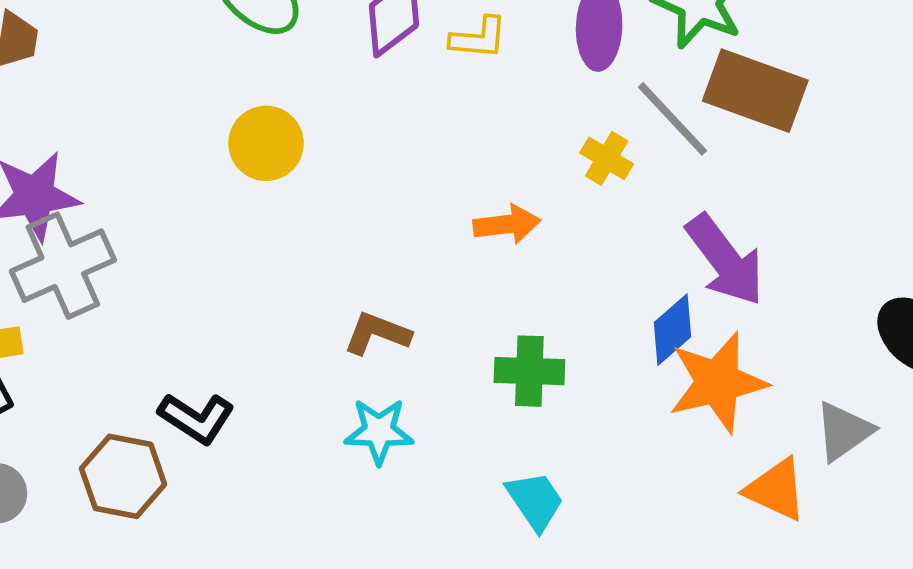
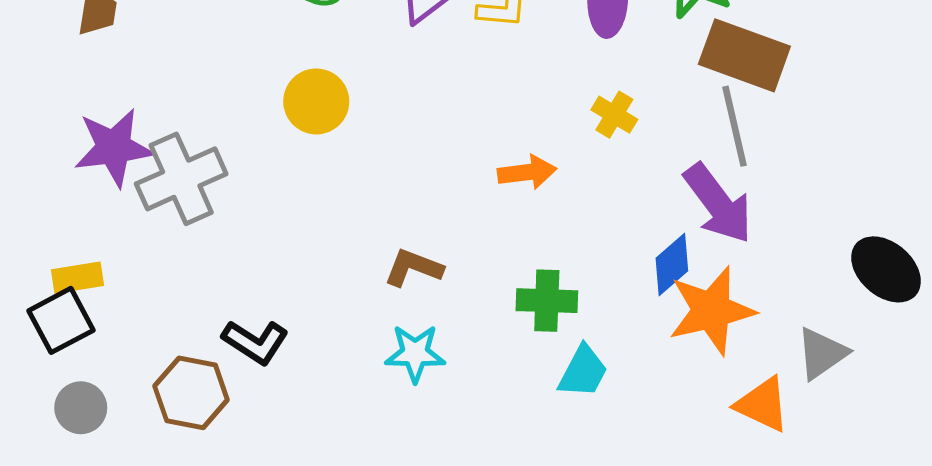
gray line: (672, 119) -> (735, 126), moved, turned 30
gray cross: (63, 266) -> (181, 179), moved
cyan trapezoid: (535, 501) -> (583, 372), moved, turned 62

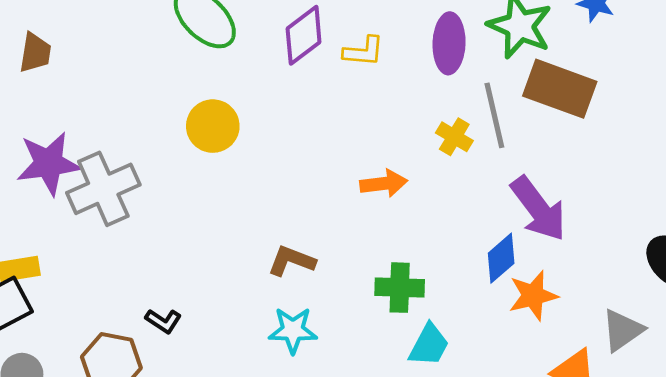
gray line: (735, 126) -> (494, 115), moved
orange star: (711, 311) -> (533, 296), size x0.7
black L-shape: (255, 342) -> (163, 321), size x0.7

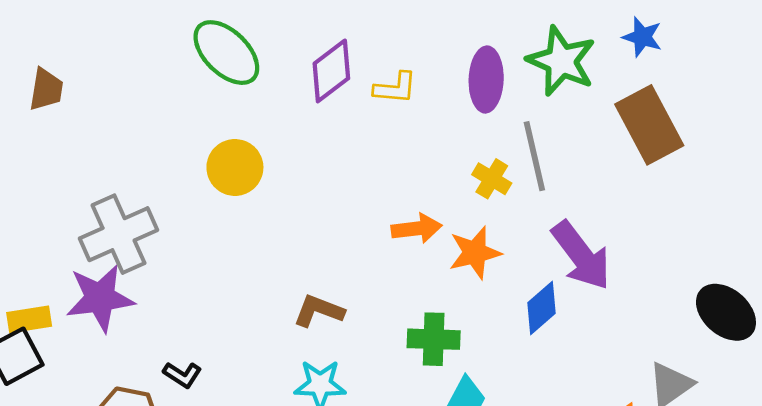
brown rectangle: (560, 89) -> (649, 125), moved, turned 42
purple star: (49, 163) -> (100, 298), moved
orange star: (533, 296) -> (475, 253), moved

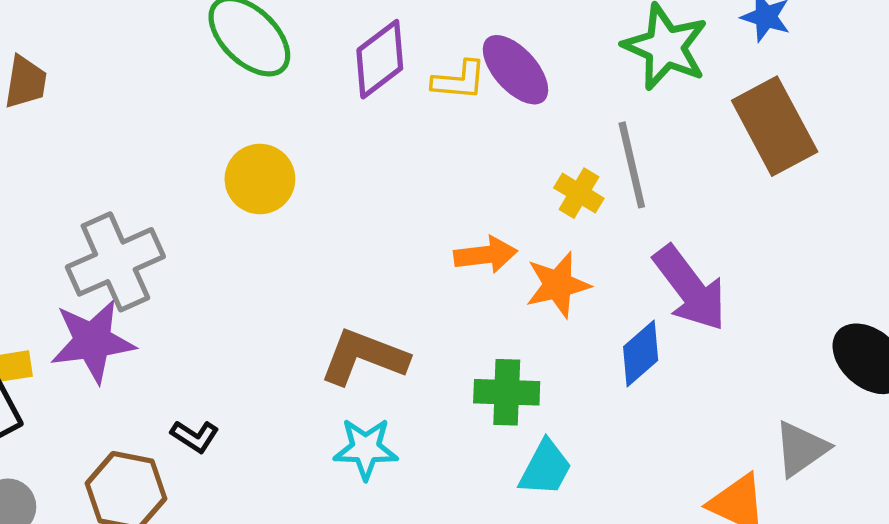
purple ellipse: (486, 79) -> (515, 70), moved, turned -44
brown L-shape: (319, 311) -> (364, 357), size x1.4

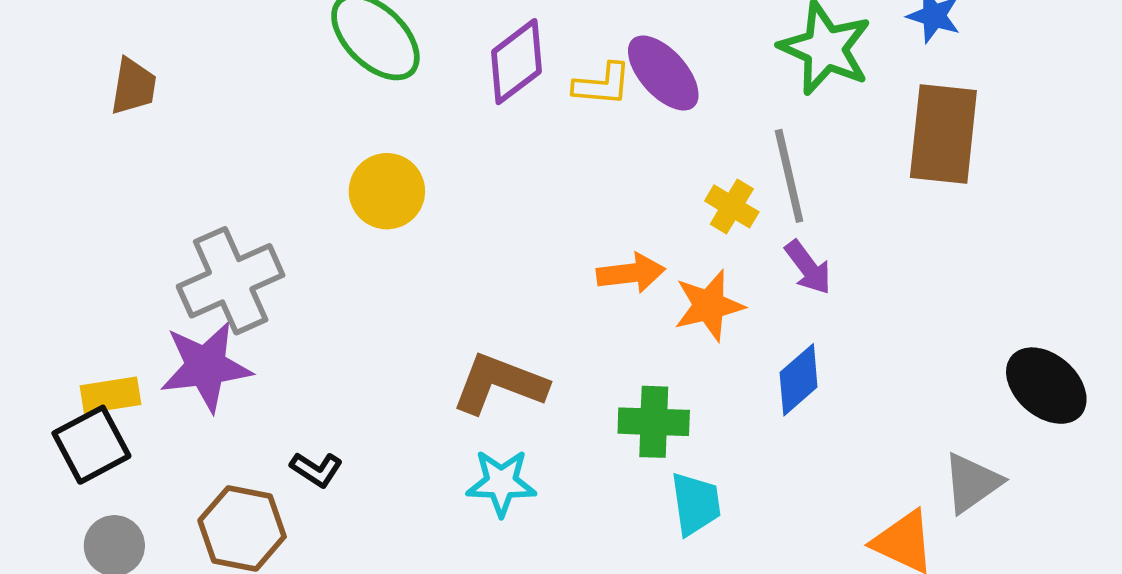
brown rectangle: (775, 126) -> (943, 134), turned 34
purple arrow: (690, 288) -> (808, 267), moved, size x0.6
cyan trapezoid: (545, 468) -> (696, 504), turned -36

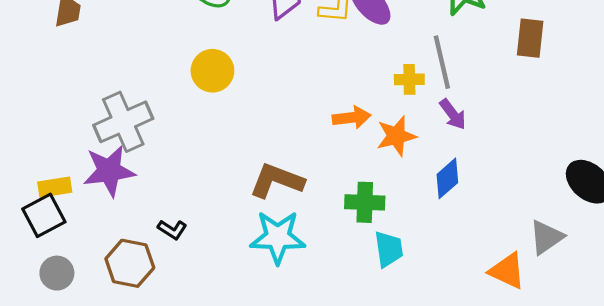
brown rectangle: (943, 134) -> (530, 38), size x0.7
yellow cross: (732, 206) -> (409, 79), turned -32
cyan star: (501, 483) -> (278, 237), size x1.4

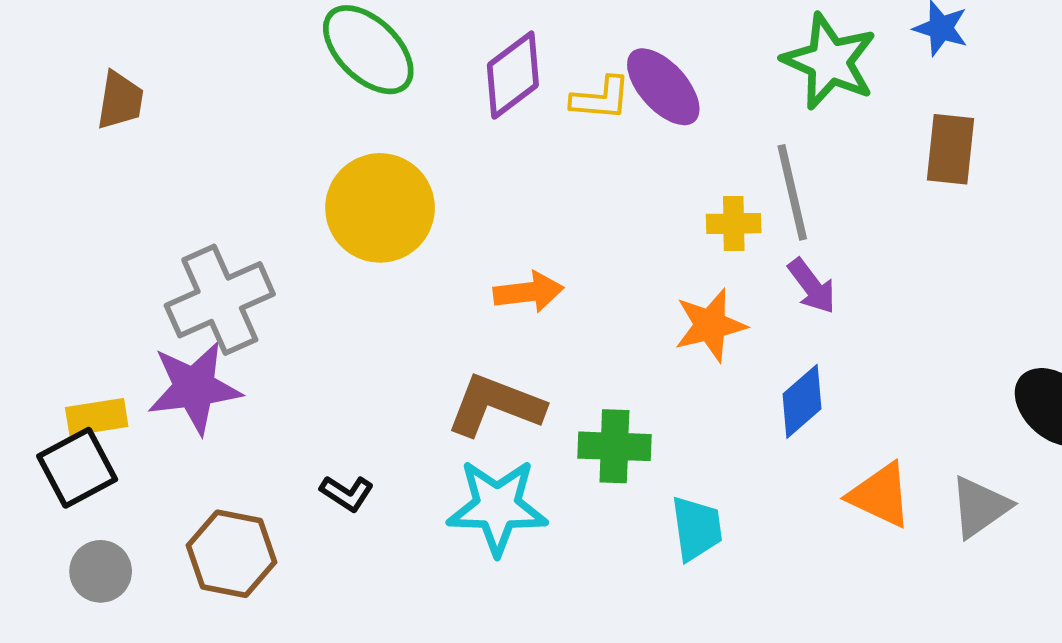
yellow circle: (212, 71) -> (380, 208), size x1.4
orange arrow: (352, 118) -> (528, 292), moved
green cross: (365, 202) -> (614, 446), moved
black L-shape: (172, 230) -> (347, 493), moved
orange triangle: (507, 271) -> (880, 495), moved

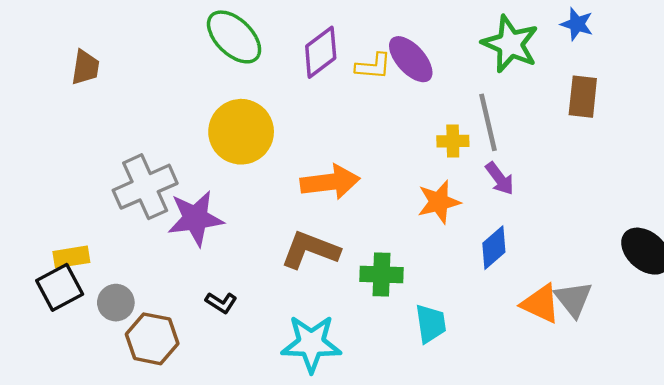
orange arrow: (528, 292) -> (330, 182), size x1.4
purple star: (194, 388) -> (195, 218), moved
cyan star: (497, 507) -> (311, 344), moved
gray triangle: (980, 507) -> (573, 299), moved, turned -33
gray circle: (101, 571) -> (116, 303), moved

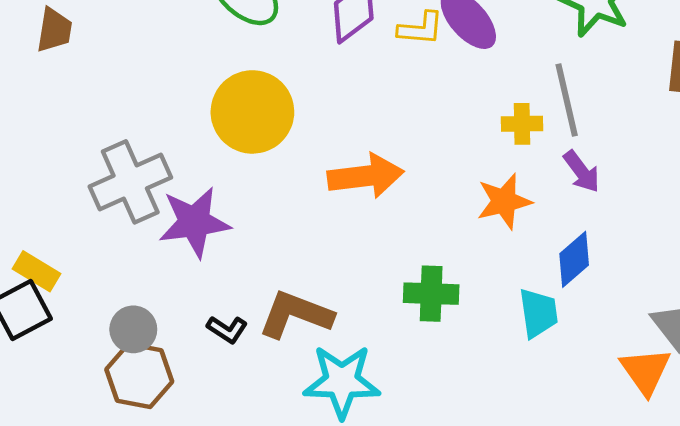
brown L-shape: (310, 250) -> (296, 314), moved
yellow rectangle: (71, 257) -> (36, 271), turned 40
gray circle: (116, 303) -> (133, 329), moved
orange triangle: (541, 304) -> (646, 371), moved, turned 30
cyan trapezoid: (431, 324) -> (538, 313), moved

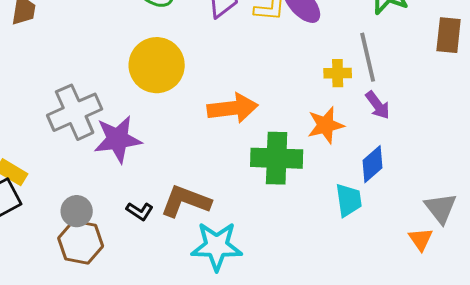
green cross: (431, 294) -> (277, 158), moved, size x1.4
orange triangle: (646, 371) -> (421, 239), size x0.7

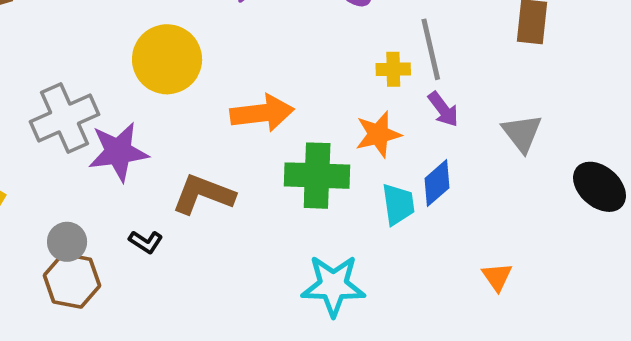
cyan trapezoid: (349, 200) -> (398, 204), moved
brown L-shape: (186, 201) -> (203, 194), moved
gray triangle: (441, 208) -> (522, 133), moved
cyan star: (217, 246) -> (333, 286), moved

